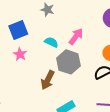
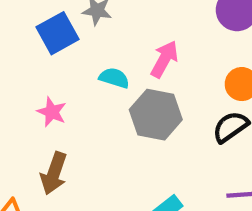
blue square: (18, 30) -> (57, 33), moved
brown arrow: (48, 80) -> (54, 173), moved

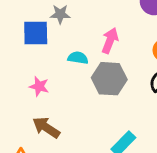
blue square: (57, 33) -> (36, 33), turned 36
brown arrow: (54, 173) -> (46, 127), turned 112

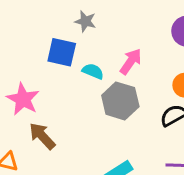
blue square: (36, 33) -> (62, 52), moved
pink star: (39, 86) -> (23, 99), moved, size x1.5

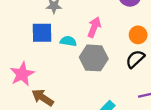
pink star: (23, 99) -> (22, 74), turned 30

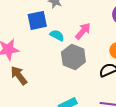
blue square: (42, 33) -> (37, 20), turned -30

